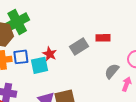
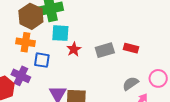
blue square: (21, 57) -> (42, 60), moved
cyan square: (39, 65) -> (60, 33), moved

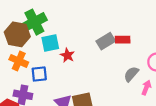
orange cross: (25, 42) -> (19, 61), turned 30
gray rectangle: (105, 50) -> (106, 41), moved

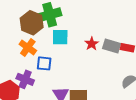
gray rectangle: (106, 41) -> (112, 46), turned 36
red star: (67, 55) -> (92, 44), moved

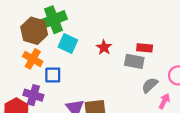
cyan square: (60, 37) -> (68, 44), turned 30
gray rectangle: (112, 46) -> (134, 61), moved

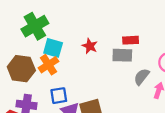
brown hexagon: (34, 31) -> (21, 69), moved
orange cross: (33, 59) -> (49, 65), moved, turned 36
blue square: (53, 75) -> (59, 96), moved

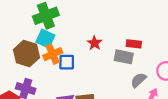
cyan square: (53, 48) -> (45, 39), moved
blue square: (59, 96) -> (67, 62), moved

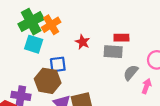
brown hexagon: (26, 54) -> (48, 81), moved
orange cross: (53, 54) -> (51, 25), moved

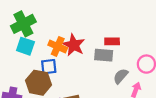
orange cross: (51, 25) -> (58, 46), moved, turned -36
red star: (83, 42) -> (74, 45), size x1.5

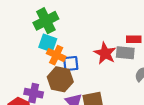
red star: (74, 45) -> (105, 53), moved
orange cross: (58, 46) -> (56, 55), moved

